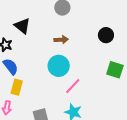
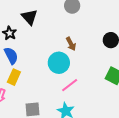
brown arrow: (61, 40) -> (71, 44), moved, turned 56

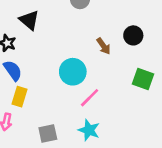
brown arrow: (71, 44) -> (103, 46), moved

